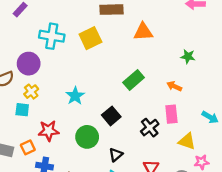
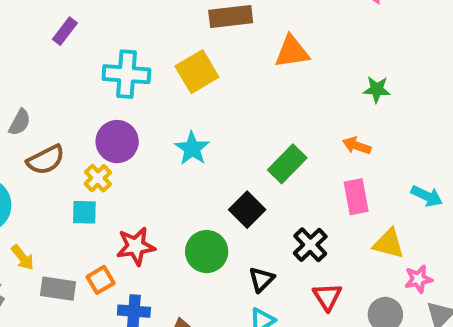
purple circle: (29, 64) -> (117, 142), moved
green rectangle: (134, 80) -> (287, 164), moved
cyan star: (75, 96) -> (192, 148), moved
black cross: (150, 128) -> (310, 245), moved

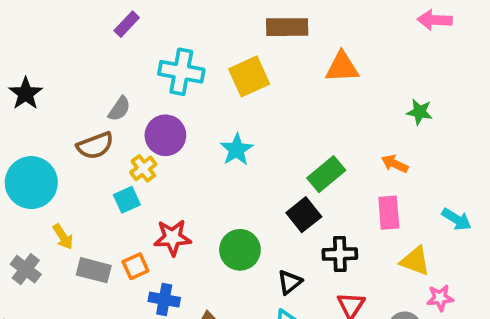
gray semicircle: (20, 122) -> (119, 109), moved
black square: (247, 210) -> (304, 215), moved
cyan square: (84, 212) -> (127, 200), turned -32
black cross: (310, 245) -> (340, 254), turned 36

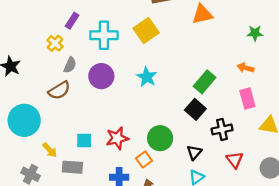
purple rectangle: (127, 24) -> (72, 21), moved
yellow cross: (143, 168) -> (55, 43), moved
cyan square: (127, 200) -> (84, 140), moved, turned 35
orange square: (135, 266) -> (144, 159), moved

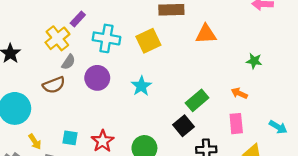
yellow cross: (55, 43) -> (57, 38), size x1.5
red star: (117, 138) -> (103, 141), turned -30

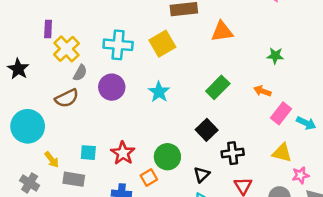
purple rectangle: (78, 19) -> (48, 29), moved, turned -35
green rectangle: (197, 100) -> (218, 87), moved
pink rectangle: (236, 124) -> (281, 113), moved, turned 48

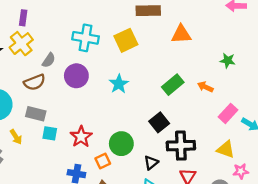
yellow cross: (66, 49) -> (21, 44), moved
orange arrow: (262, 91) -> (205, 87), moved
black cross: (233, 153) -> (181, 146), size x1.4
gray rectangle: (74, 179) -> (36, 114), moved

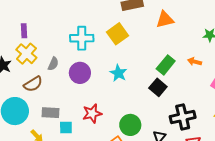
brown semicircle: (35, 82) -> (33, 84), moved
black square: (159, 122) -> (158, 87), moved
red star: (81, 137) -> (92, 114), moved, turned 30

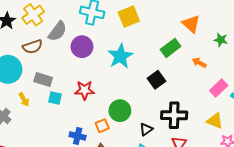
orange triangle: (165, 20) -> (191, 24), moved, turned 42
gray semicircle: (53, 64) -> (57, 31), size x1.5
green rectangle: (166, 65) -> (171, 48), moved
cyan star: (118, 73) -> (120, 56), size x1.4

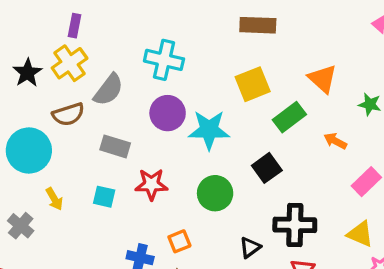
yellow square: (129, 17) -> (253, 84), moved
purple circle: (82, 47) -> (168, 113), moved
cyan star: (120, 56) -> (209, 130), turned 30
gray rectangle: (43, 80) -> (115, 146), moved
green circle: (120, 111) -> (215, 193), moved

